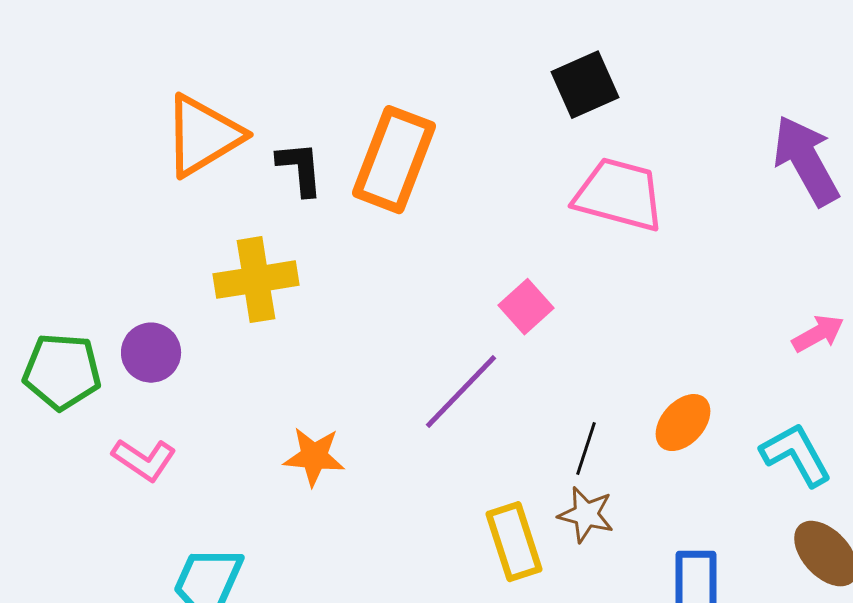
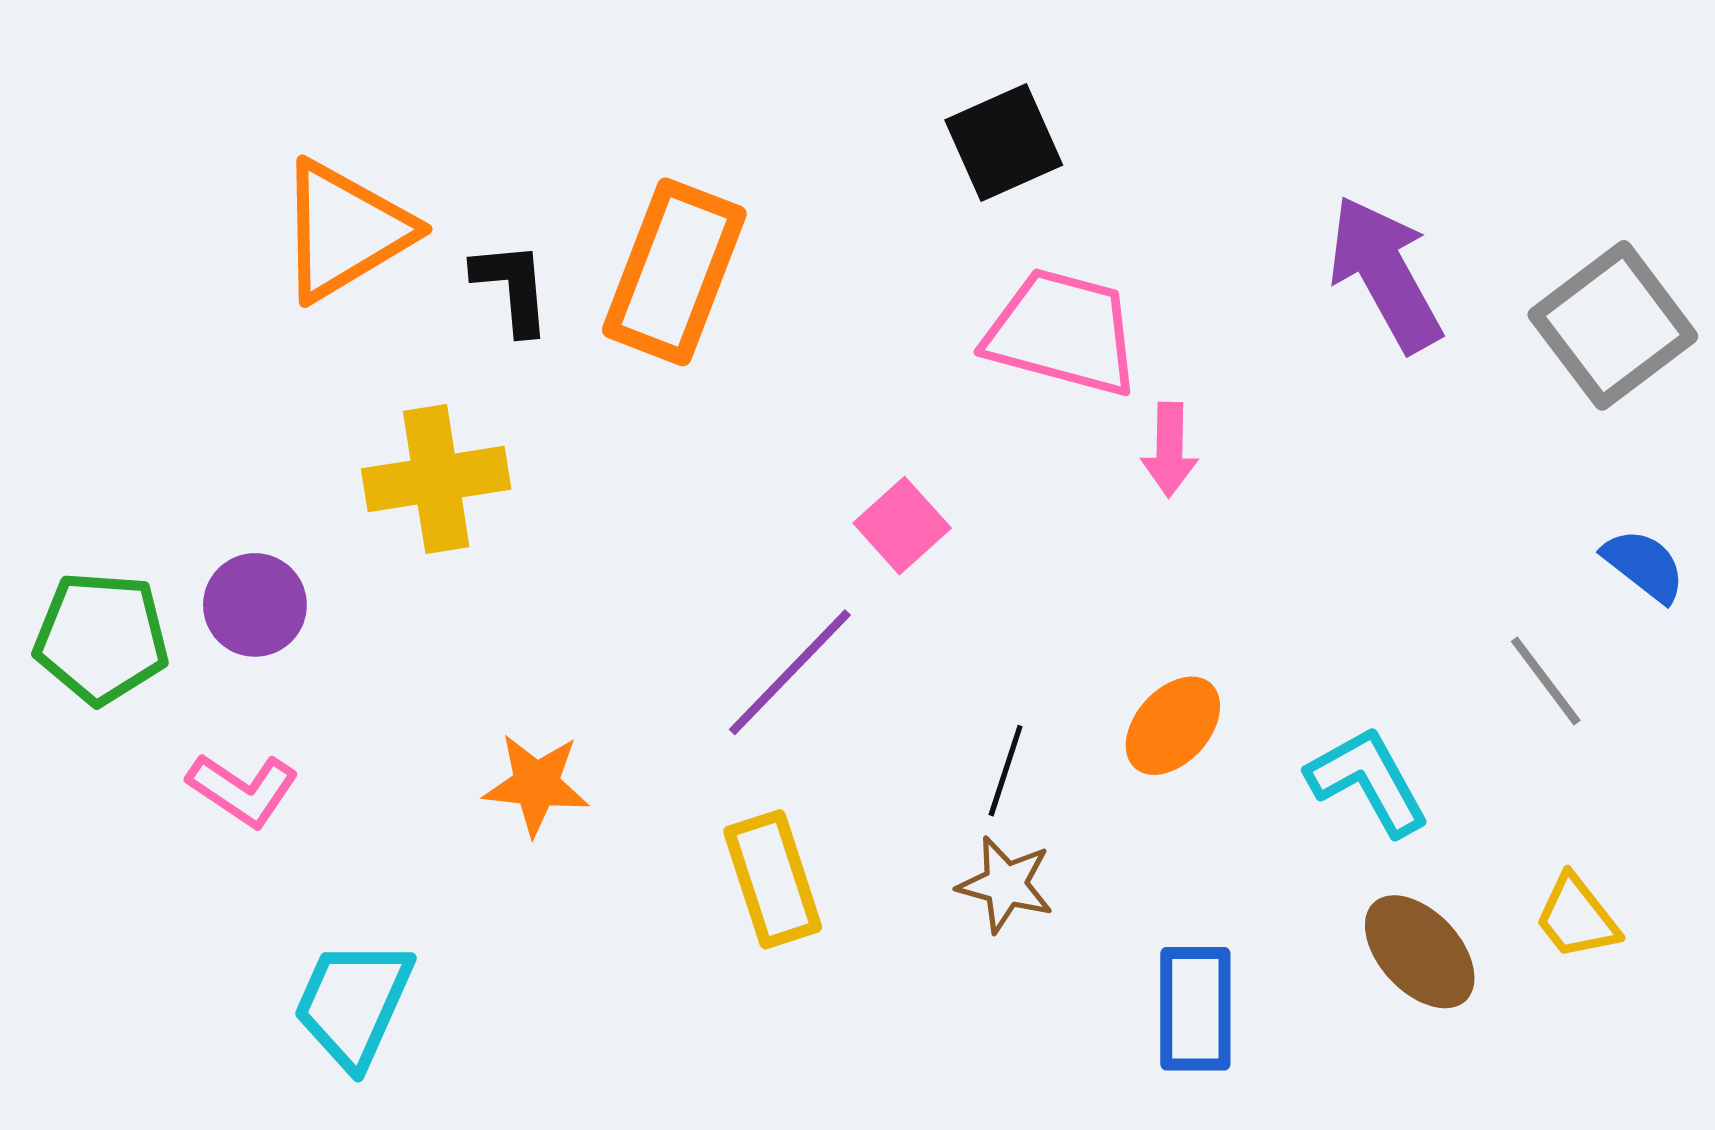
pink arrow: (818, 334) -> (1169, 450), moved, turned 120
yellow rectangle: (514, 542) -> (773, 879), moved

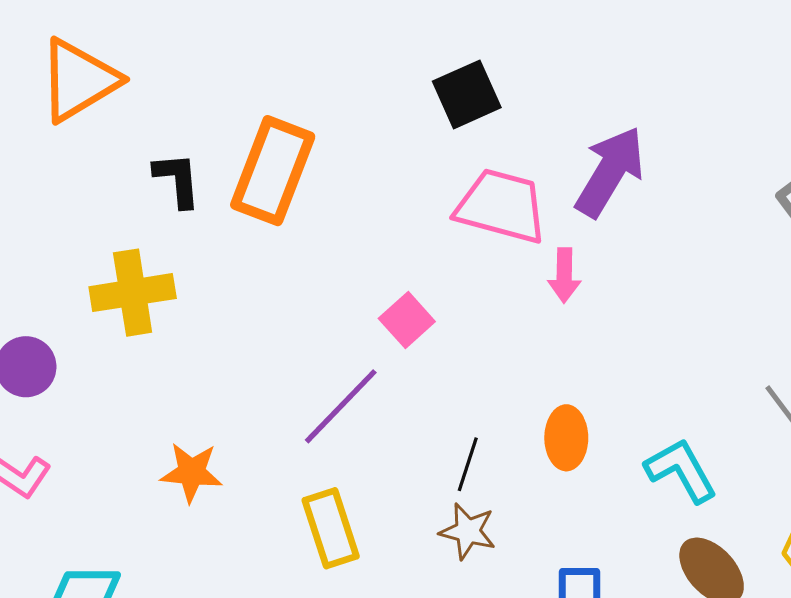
orange triangle: (345, 231) -> (79, 80), moved
purple arrow: (1385, 274) -> (610, 172), moved, turned 60
orange ellipse: (1173, 726) -> (566, 438), turned -42

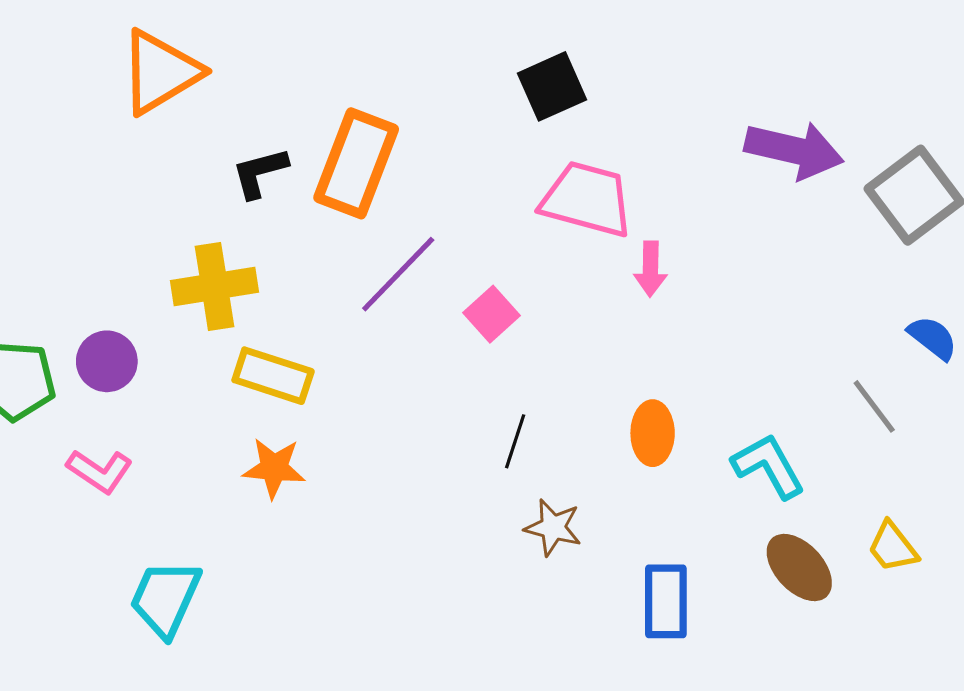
purple arrow: (610, 172) -> (794, 150), moved, turned 72
black L-shape: (177, 180) -> (260, 173), turned -100
purple line: (341, 406) -> (398, 274), moved
black line: (468, 464) -> (515, 441), moved
yellow rectangle: (331, 528) -> (273, 376), moved, turned -54

